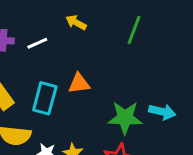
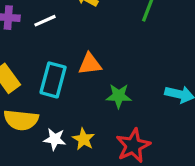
green star: (125, 118) -> (119, 96), moved, size x0.7

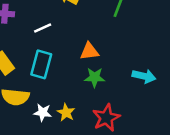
white line: (45, 21) -> (43, 28), moved
orange triangle: (90, 64) -> (89, 51), moved

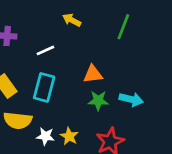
cyan arrow: (144, 76) -> (131, 99), moved

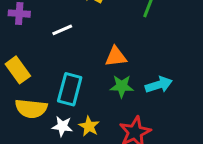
cyan rectangle: (44, 87) -> (70, 89), moved
cyan arrow: (131, 99) -> (159, 85), turned -30

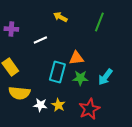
cyan arrow: (159, 85) -> (105, 77), turned 144
cyan rectangle: (70, 89) -> (57, 72), moved

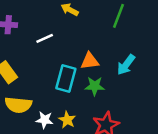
cyan arrow: (105, 77) -> (126, 65), moved

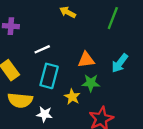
white line: (45, 38) -> (42, 49), moved
cyan rectangle: (66, 79) -> (49, 76), moved
yellow star: (67, 120) -> (72, 97), moved

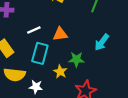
orange triangle: (86, 60) -> (60, 34), moved

